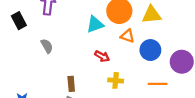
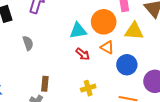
red arrow: (102, 56) -> (83, 54), moved
yellow cross: (116, 80) -> (88, 88), turned -32

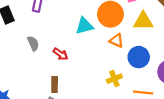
red arrow: (83, 54) -> (61, 54), moved
yellow cross: (88, 88) -> (114, 79), moved

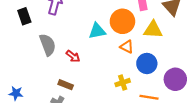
gray semicircle: (33, 43) -> (48, 45), size x1.5
brown rectangle: (55, 84) -> (66, 85), turned -72

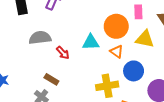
cyan triangle: (97, 31) -> (91, 42), moved
gray semicircle: (48, 45) -> (40, 38), turned -85
yellow cross: (123, 83) -> (107, 86), size x1.5

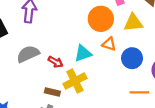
cyan triangle: (91, 42) -> (83, 53), moved
yellow cross: (107, 86) -> (75, 81), moved

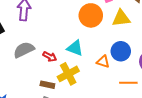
orange triangle: (109, 44) -> (103, 62), moved
cyan triangle: (83, 53) -> (75, 48), turned 42

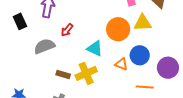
orange circle: (91, 15) -> (118, 29), moved
red arrow: (50, 57) -> (67, 30), moved, turned 96
brown rectangle: (47, 85) -> (63, 75), moved

